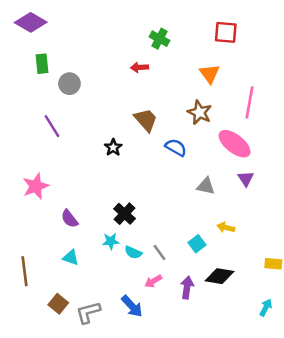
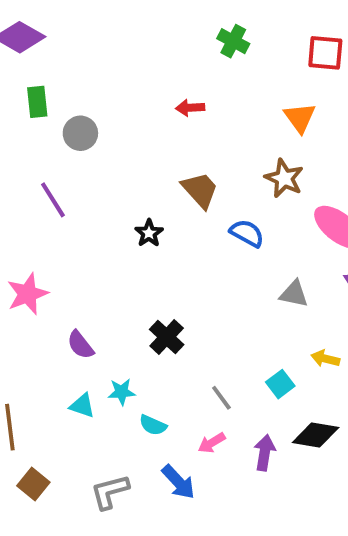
green cross: (160, 39) -> (233, 41), moved
cyan star: (111, 241) -> (122, 392), moved
cyan semicircle: (133, 252) -> (153, 425), moved
brown square: (58, 304) -> (33, 484), moved

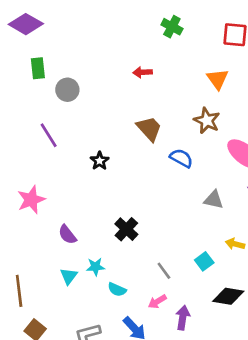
black star: (149, 233) -> (100, 161), moved
cyan triangle: (82, 406) -> (69, 276), turned 48
purple arrow: (265, 453) -> (183, 318), moved

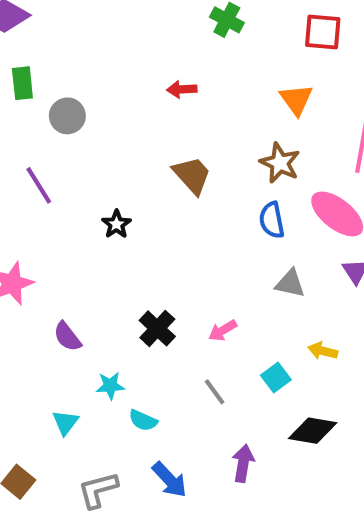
blue semicircle: (181, 158) -> (272, 220), moved, turned -130
cyan triangle: (69, 276) -> (65, 422), moved
pink arrow: (157, 302) -> (223, 330), moved

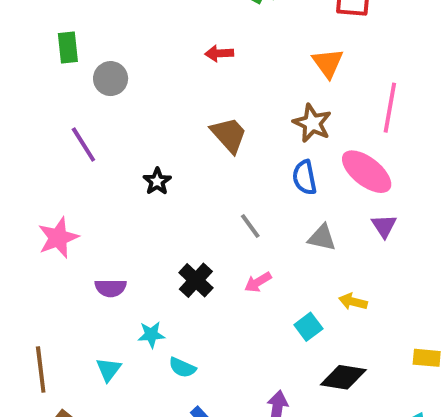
purple semicircle: (67, 337) -> (111, 288), turned -52
gray line: (215, 392) -> (250, 226), moved

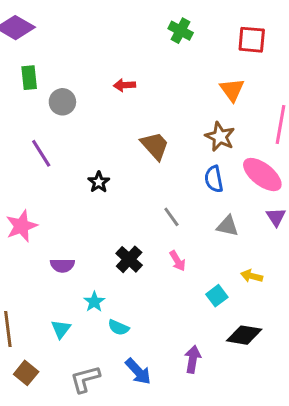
red arrow: (219, 53) -> (125, 85), moved
pink arrow: (258, 282) -> (178, 261), turned -90
cyan star: (151, 335) -> (94, 302), turned -30

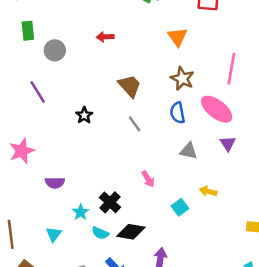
orange triangle: (232, 90) -> (177, 37), moved
gray line: (171, 217) -> (135, 124), moved
black cross: (129, 259) -> (110, 202), moved
black diamond: (244, 335) -> (131, 232), moved

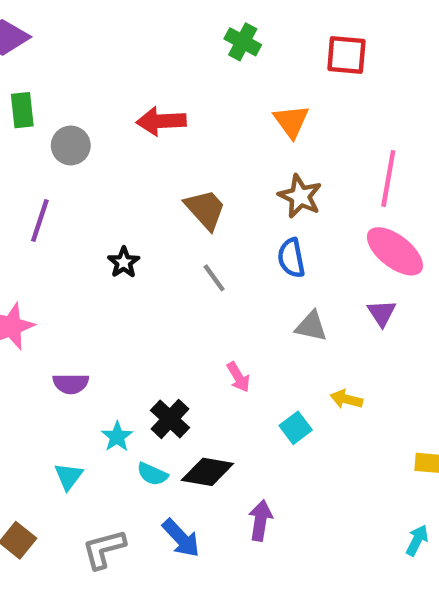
red arrow: (105, 37) -> (161, 121), size x1.5
purple line: (38, 92) -> (40, 220), turned 50
pink ellipse: (217, 109) -> (395, 251), moved

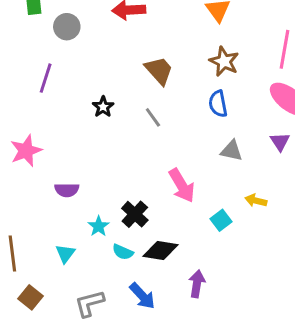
gray line: (214, 278) -> (153, 117), moved
pink arrow: (238, 377) -> (182, 185), size x1.6

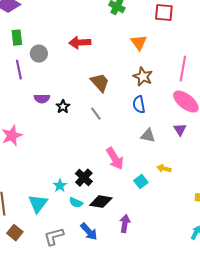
purple line: (46, 78) -> (19, 70), moved, turned -30
purple semicircle: (67, 190) -> (42, 99), moved
cyan triangle: (65, 253) -> (38, 204), size x1.5

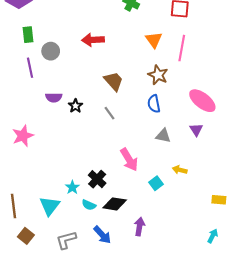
pink line: (183, 69) -> (182, 48), moved

